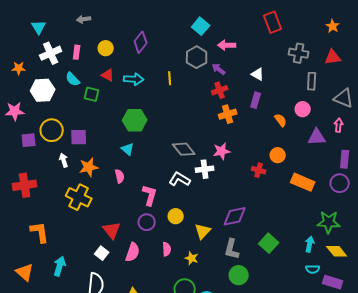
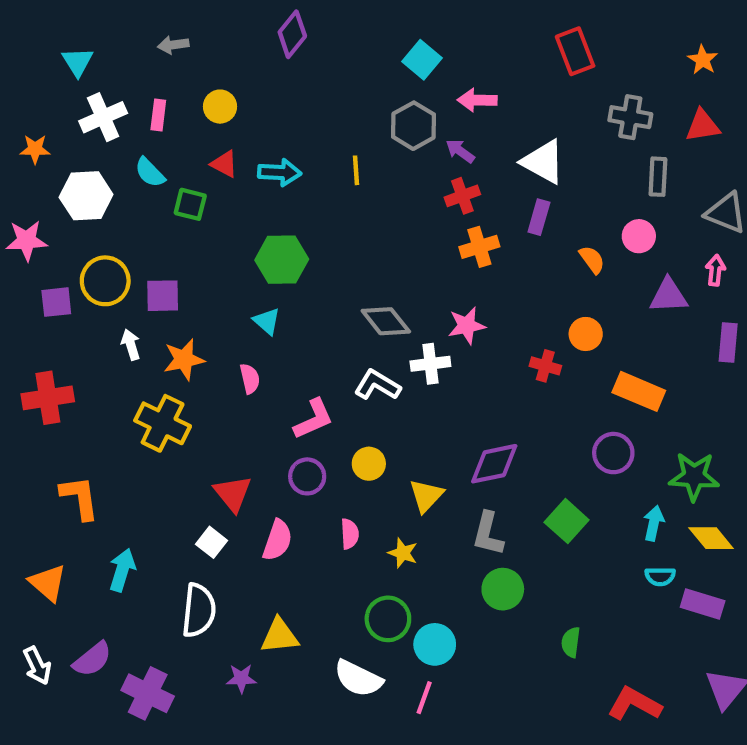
purple diamond: (141, 42) -> (292, 34), moved
white triangle: (258, 74) -> (543, 162), size x1.6
purple circle: (340, 183) -> (613, 453), moved
pink L-shape: (150, 195) -> (314, 419), turned 50

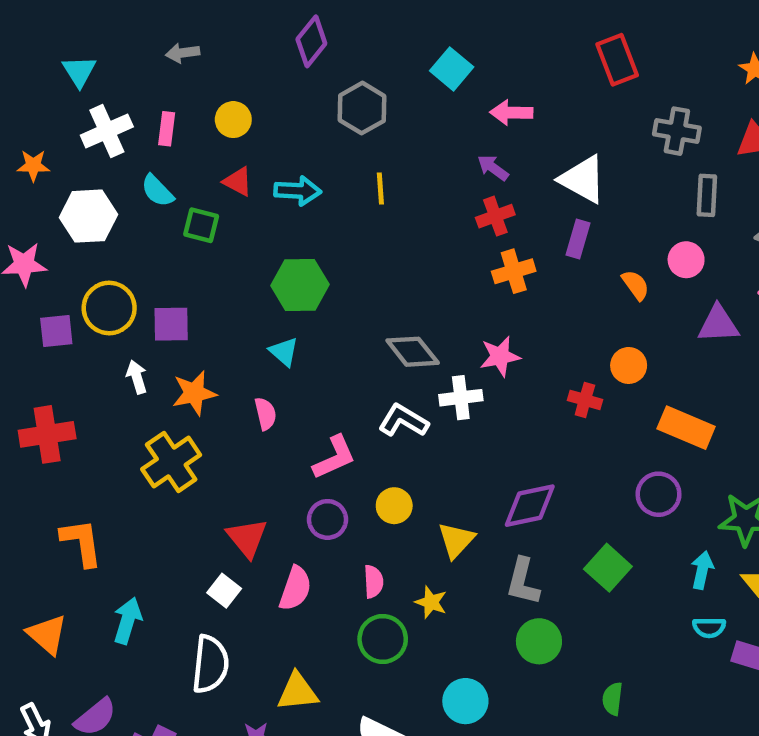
gray hexagon: (413, 126) -> (362, 108), moved
yellow cross: (163, 423) -> (171, 462), turned 30
green circle: (388, 619) -> (383, 639), moved

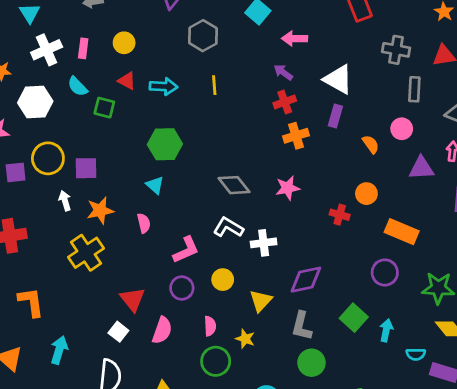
white cross: (461, 398) -> (264, 243), moved
cyan arrow: (702, 570) -> (386, 330), moved

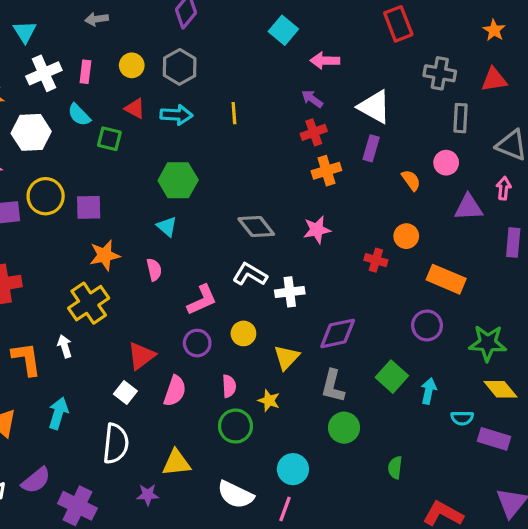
gray hexagon: (203, 36) -> (180, 67), moved
white arrow: (65, 201) -> (65, 346), moved
red triangle: (132, 299) -> (141, 356), turned 32

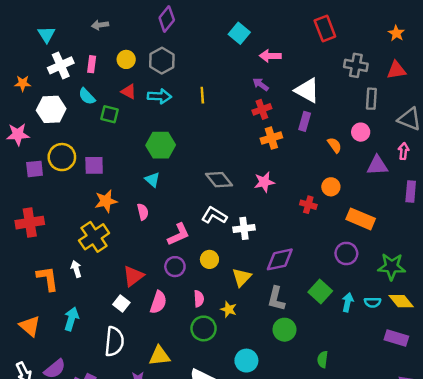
cyan semicircle: (462, 418) -> (373, 302), moved

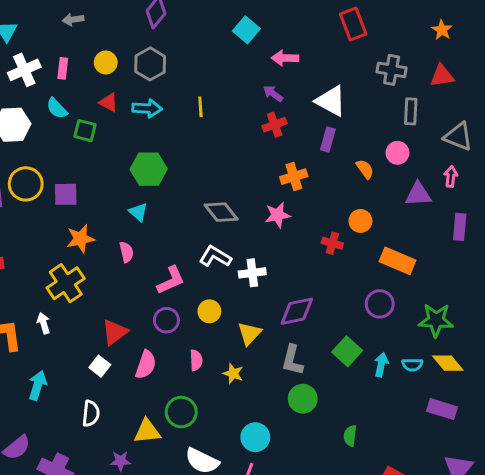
orange cross: (271, 138) -> (294, 177), moved
green circle: (204, 328) -> (181, 412), moved
white semicircle: (114, 342) -> (91, 414), size x0.7

